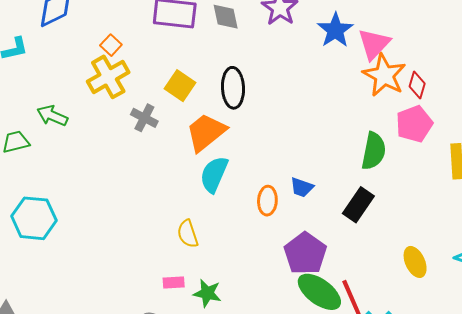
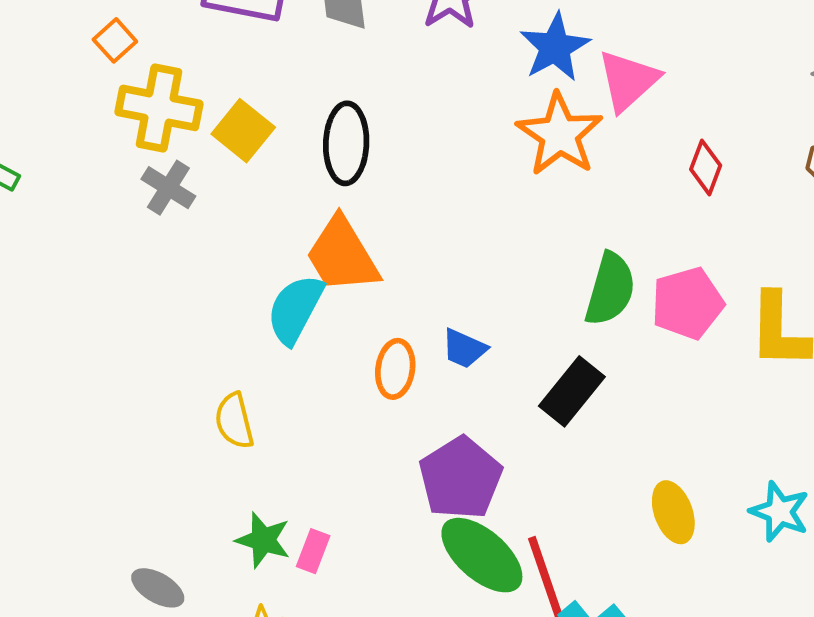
orange star: (384, 75) -> (560, 134), moved
yellow cross: (108, 77) -> (159, 108), moved, turned 36
pink pentagon: (414, 124) -> (687, 303), moved
orange trapezoid: (206, 132) -> (342, 255), moved, turned -87
pink rectangle: (174, 282) -> (313, 551), moved, turned -70

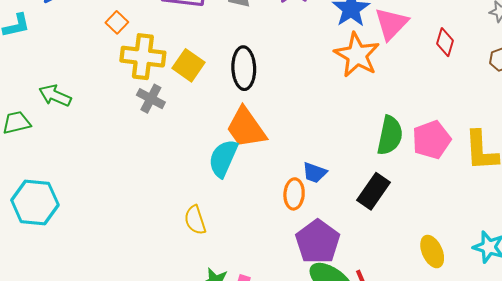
red diamond: (706, 167) -> (445, 42), moved
orange ellipse: (395, 369) -> (294, 194), moved

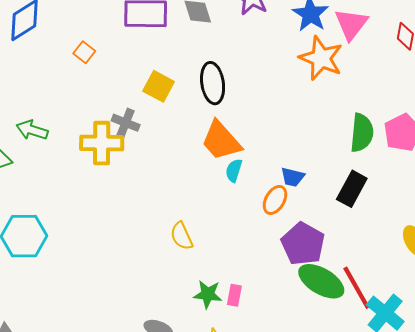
yellow cross: (143, 57) -> (102, 143), moved
cyan semicircle: (223, 158) -> (234, 170), moved, size x0.6
orange ellipse: (294, 194) -> (275, 200), turned 32

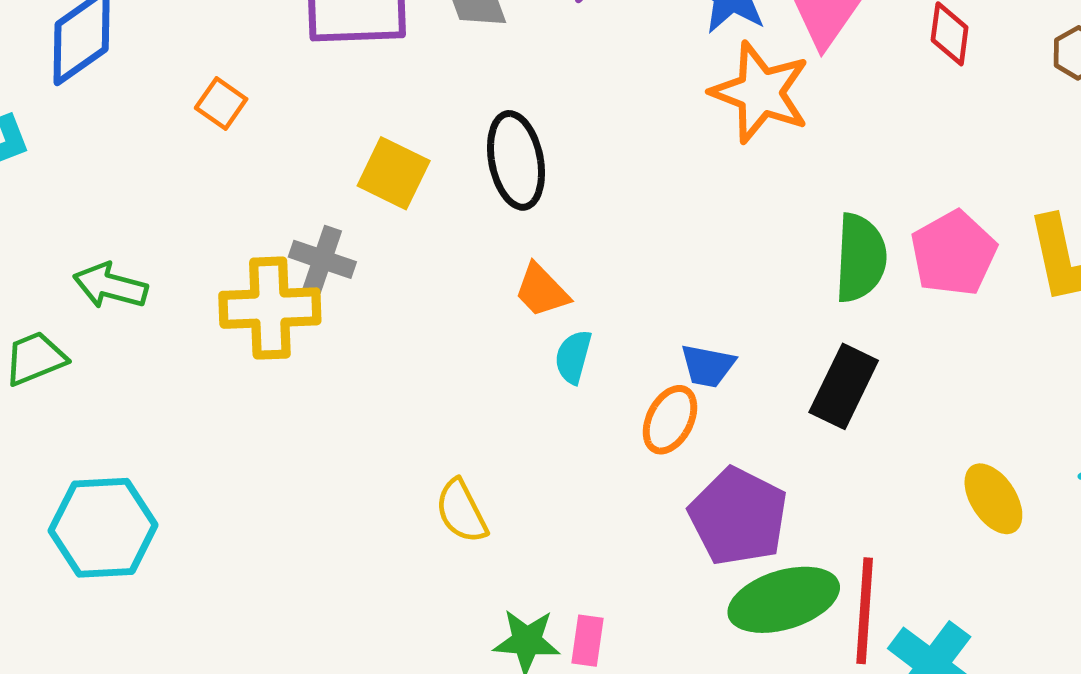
orange trapezoid: (221, 141) -> (542, 291), size x0.6
green ellipse: (321, 281) -> (784, 600), turned -45
red line: (357, 288) -> (865, 611), turned 36

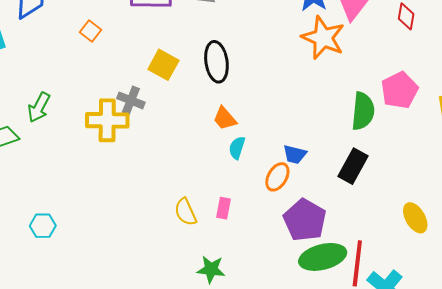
pink pentagon: (954, 253) -> (400, 90), moved
green arrow: (110, 286) -> (39, 107), turned -80
cyan hexagon: (103, 528) -> (43, 226), moved, size x0.6
pink rectangle: (588, 641) -> (223, 208), moved

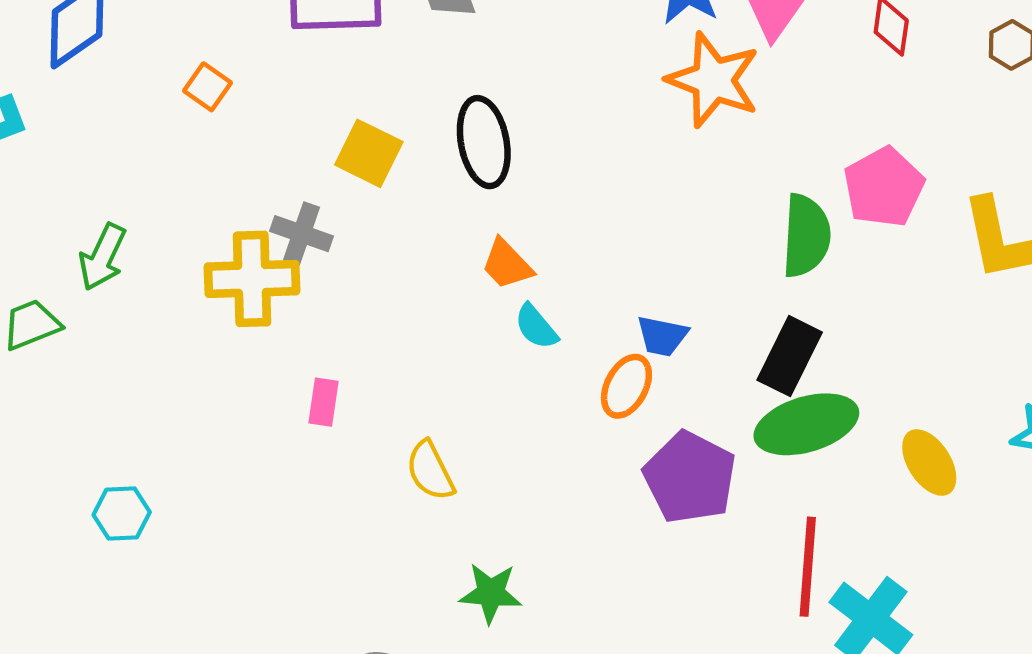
cyan semicircle: (237, 148) -> (536, 327), turned -55
pink rectangle: (223, 208) -> (323, 402), moved
green ellipse: (323, 257) -> (806, 424), moved

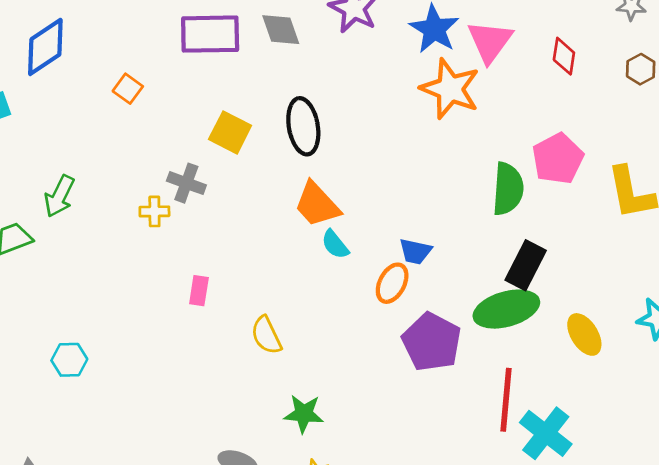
orange trapezoid: (507, 264) -> (317, 204), size x1.4
yellow cross: (252, 279) -> (154, 211), size x0.5
black rectangle: (790, 356) -> (526, 265), moved

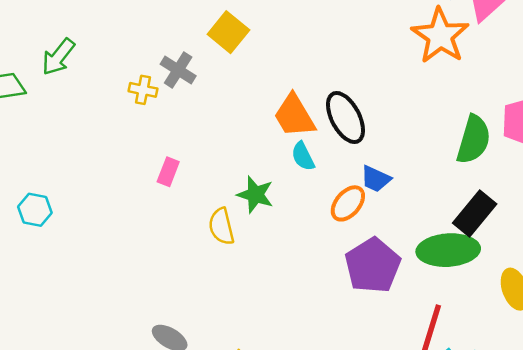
black ellipse: (303, 126) -> (346, 118), moved, turned -30
green star: (304, 414) -> (255, 195), moved

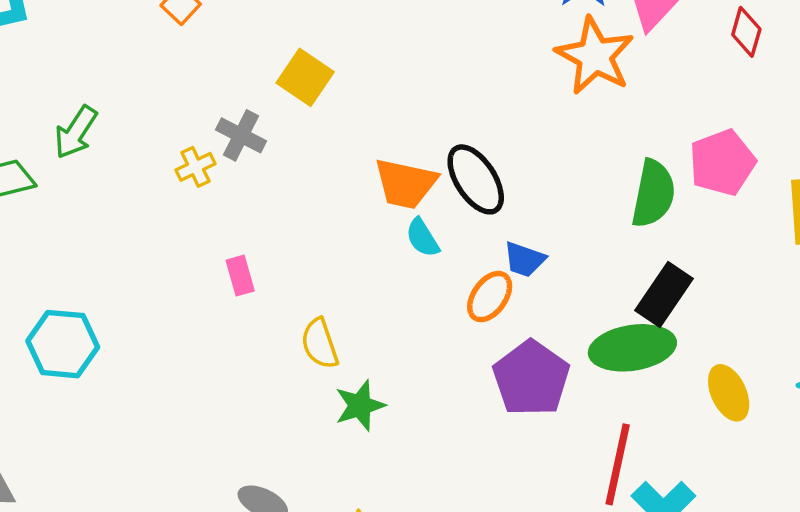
yellow cross: (143, 90) -> (196, 167), turned -32
orange trapezoid: (294, 116) -> (406, 183), turned -42
pink rectangle: (168, 172) -> (240, 276), turned -32
green star: (255, 195) -> (360, 406), moved, turned -30
cyan hexagon: (35, 210) -> (63, 344), size x1.5

